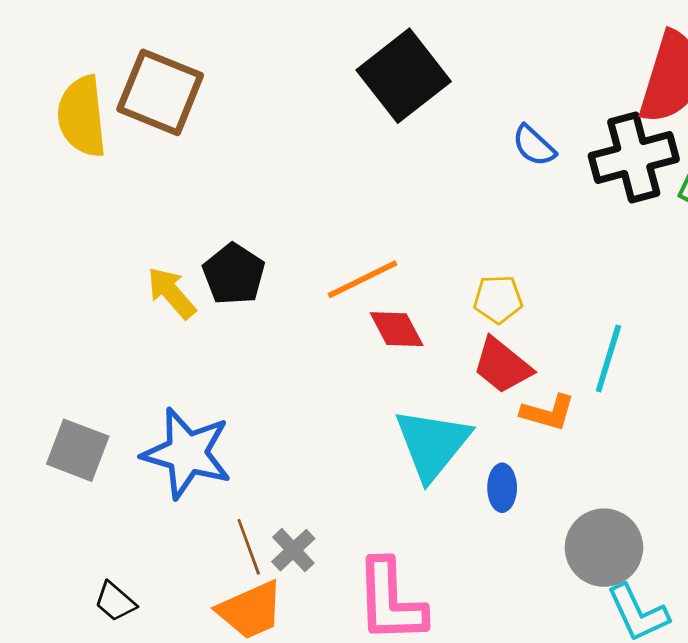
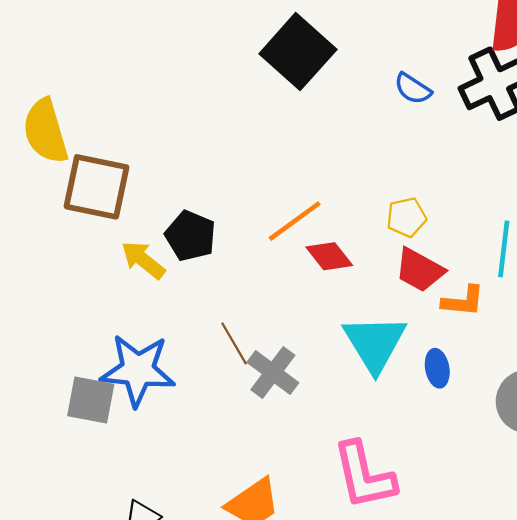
brown square: (160, 92) -> (96, 187), moved
blue star: (187, 453) -> (138, 370), moved
brown line: (249, 547) -> (234, 343), moved
gray cross: (293, 550) -> (273, 373), moved, size x1.4

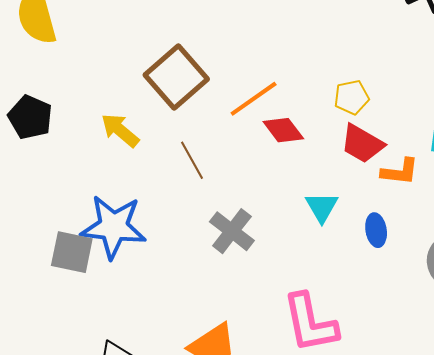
brown square: (96, 187) -> (176, 77), moved, turned 36
black pentagon: (191, 236) -> (30, 117), moved
brown line: (234, 343) -> (192, 160), moved
cyan triangle: (375, 343) -> (322, 207), size x0.6

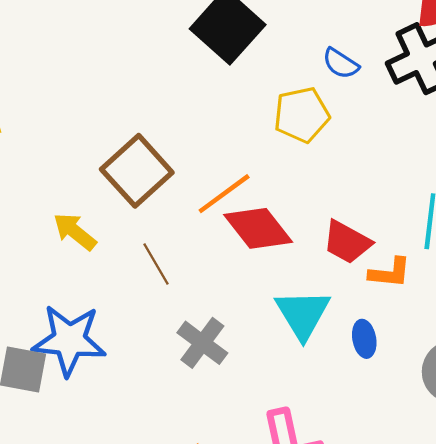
yellow pentagon: (352, 97) -> (302, 115), moved, size x1.4
red diamond: (283, 130) -> (258, 228), size x1.5
cyan triangle: (322, 207) -> (303, 314), size x1.5

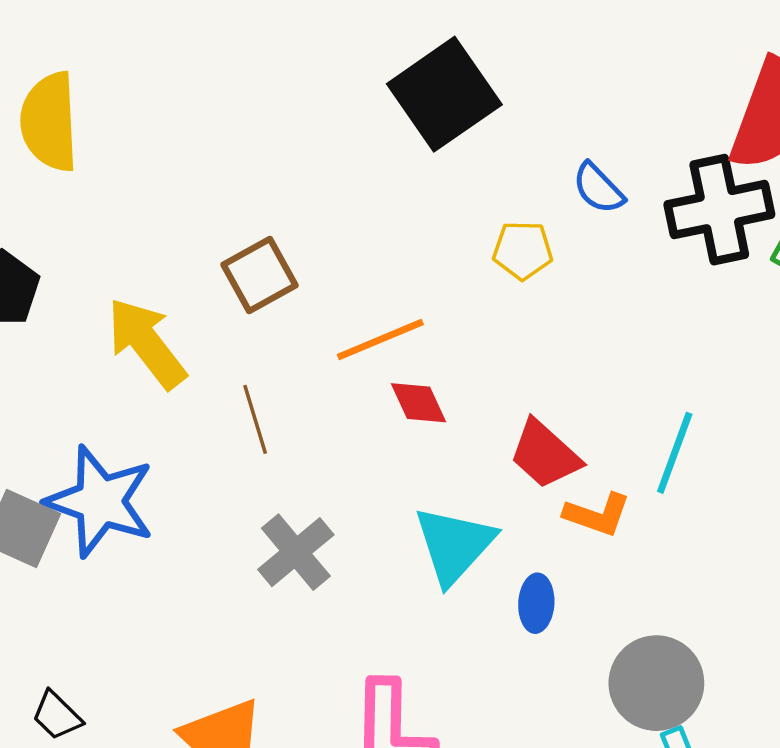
yellow pentagon: (302, 115) -> (523, 250), size x0.7
brown square: (137, 171) -> (260, 275), size x0.7
red diamond: (258, 228) -> (419, 403), size x0.6
yellow arrow: (75, 232) -> (147, 343), size x1.4

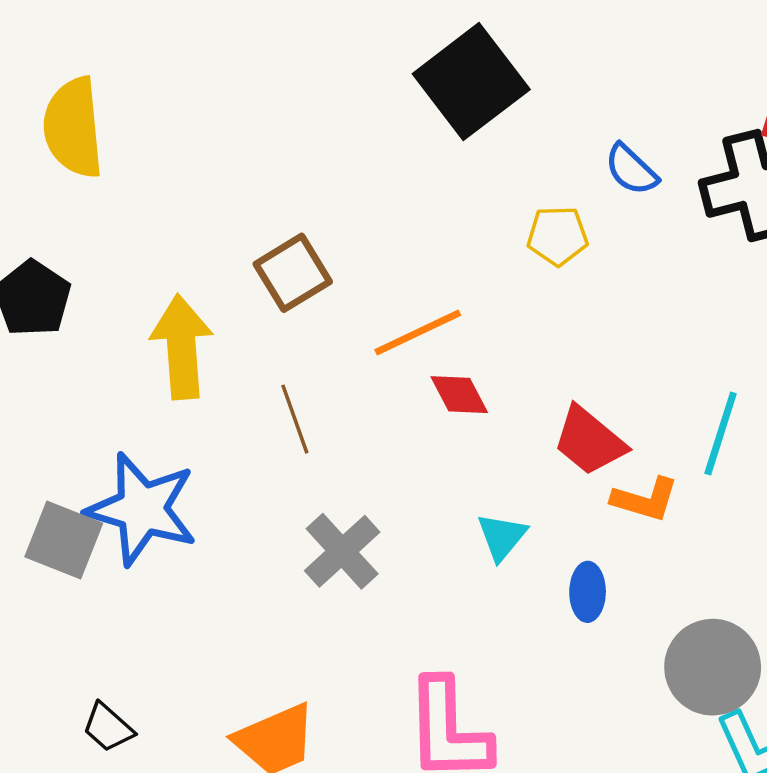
yellow arrow: (147, 343) -> (182, 347), turned 36
cyan triangle: (454, 545) -> (502, 537), size x0.6

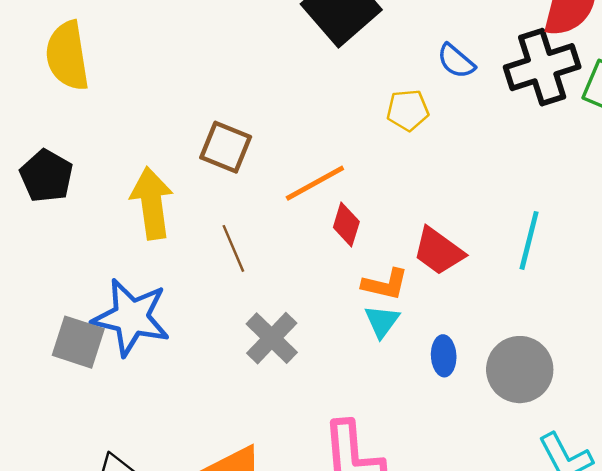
brown square: (293, 273) -> (226, 147), turned -33
red diamond: (459, 395) -> (346, 225), turned 48
orange L-shape: (645, 499) -> (385, 284), moved
gray circle: (713, 667) -> (520, 370), moved

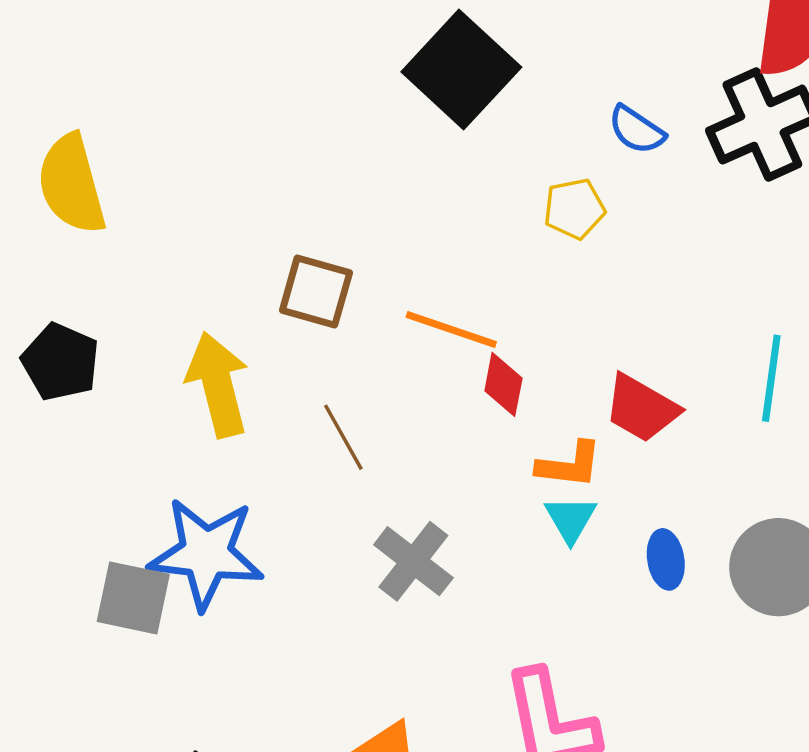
orange line: (315, 183) -> (451, 329), turned 54

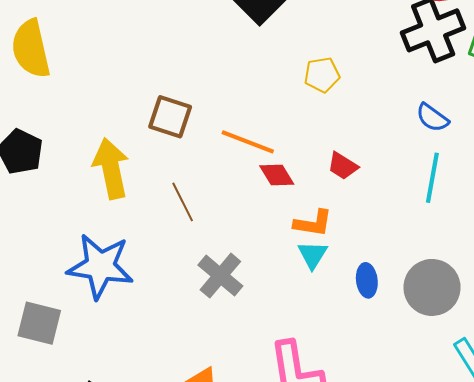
blue semicircle: (636, 130) -> (432, 118), moved
red diamond: (503, 384) -> (277, 175), turned -45
red trapezoid: (642, 408) -> (343, 166), moved, size x0.7
gray square: (133, 598) -> (39, 323), moved

